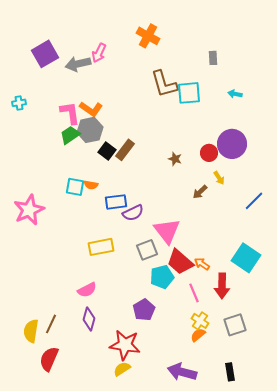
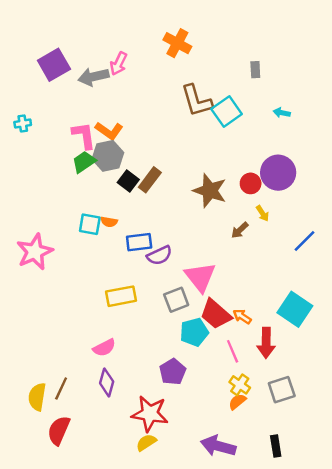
cyan square: (189, 93) -> (227, 111), turned -30
brown star: (175, 159) -> (210, 191), size x2.0

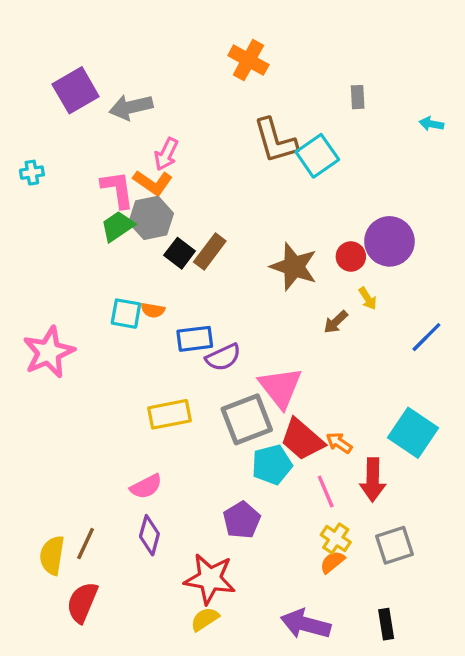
pink arrow: (119, 64) -> (166, 154), moved
cyan arrow: (282, 113) -> (431, 124), moved
gray square: (176, 300) -> (247, 419), size x1.4

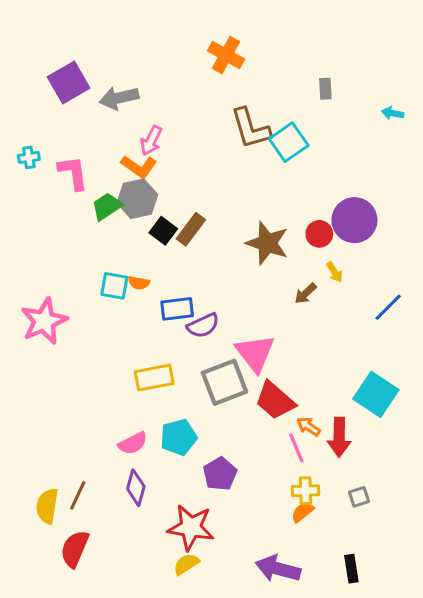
pink L-shape: (118, 189) -> (73, 173), moved
orange arrow: (339, 443) -> (309, 427), moved
cyan pentagon: (272, 465) -> (179, 437), moved
yellow cross: (336, 539) -> (306, 491), turned -36
gray square: (394, 545) -> (359, 497), size x0.6

